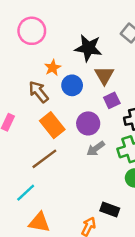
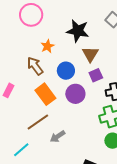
blue circle: (72, 85) -> (66, 71), moved
gray arrow: (96, 149) -> (58, 136), moved

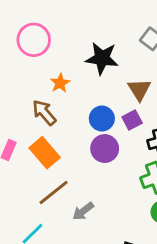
brown triangle: (90, 54) -> (139, 90), moved
blue circle: (66, 71) -> (102, 119), moved
orange rectangle: (45, 94) -> (45, 153), moved

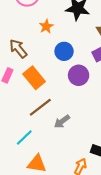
brown arrow: (44, 113) -> (18, 49), moved
blue circle: (102, 119) -> (64, 51), moved

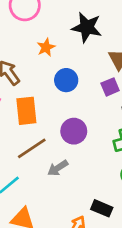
purple circle: (79, 75) -> (74, 131), moved
orange rectangle: (34, 78) -> (26, 111), turned 30

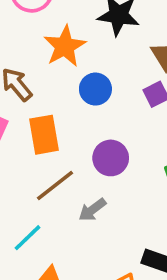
orange star: (46, 47) -> (65, 46), size x1.6

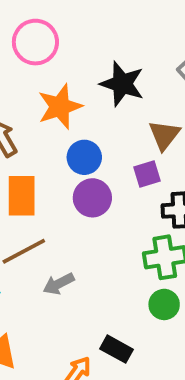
purple circle: (111, 158) -> (92, 198), moved

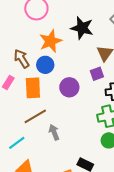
blue circle: (84, 157) -> (45, 65), moved
gray arrow: (59, 284) -> (54, 132), turned 98

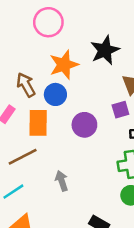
black star: (82, 28) -> (105, 50), turned 30
brown line: (35, 116) -> (23, 157), moved

